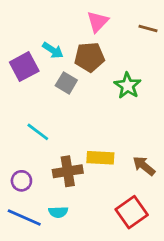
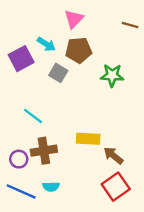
pink triangle: (98, 22) -> (74, 19), moved
green star: (128, 86) -> (112, 75), turned -30
brown arrow: (144, 166) -> (113, 156), moved
brown cross: (68, 171) -> (44, 151), moved

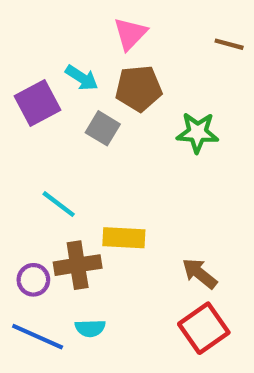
yellow rectangle: (88, 139) -> (124, 238), moved

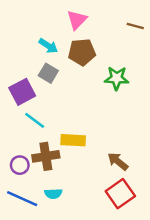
purple square: (38, 103) -> (22, 92), moved
gray square: (103, 128) -> (48, 73), moved

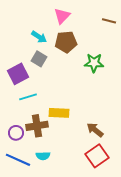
cyan line: (35, 120) -> (28, 97), turned -54

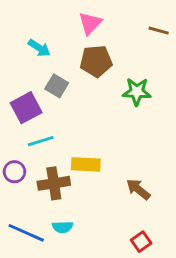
cyan arrow: (39, 37) -> (39, 48), moved
purple circle: (16, 133) -> (14, 172), moved
red square: (97, 156) -> (141, 242), moved, size x0.6

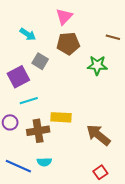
brown line: (159, 31) -> (113, 37), moved
brown arrow: (138, 189) -> (98, 135), size x1.4

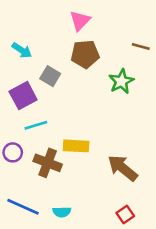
cyan arrow: (28, 34) -> (22, 50), moved
green star: (97, 65) -> (121, 81), turned -30
brown cross: (38, 131) -> (48, 163), turned 30
cyan semicircle: (44, 162) -> (62, 212), moved

